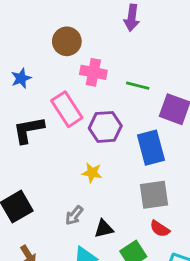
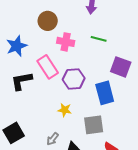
blue star: (21, 78) -> (17, 46), size x1.5
green line: (138, 86) -> (99, 39), moved
gray square: (154, 195) -> (94, 125), moved

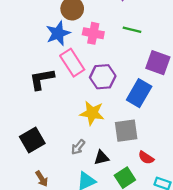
blue star: (17, 46) -> (58, 33), moved
blue rectangle: (105, 93) -> (139, 93), turned 45
yellow star: (65, 110) -> (92, 113), size x1.5

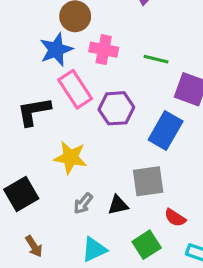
green line: (132, 30) -> (156, 59), moved
yellow star: (92, 113) -> (70, 157), moved
black triangle: (102, 158) -> (118, 205), moved

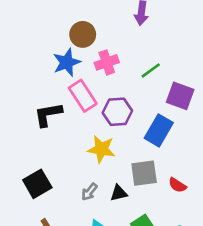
pink cross: (104, 50) -> (107, 62), turned -30
green line: (156, 59) -> (151, 70), turned -50
yellow star: (70, 157) -> (101, 149), moved
red semicircle: (175, 218) -> (177, 185), moved

